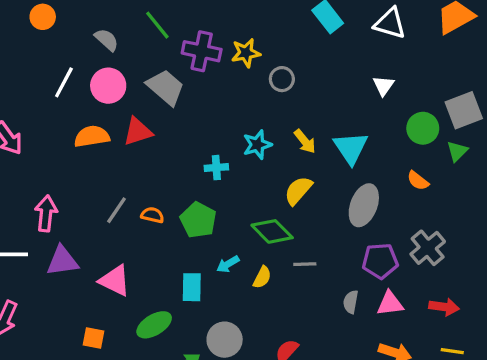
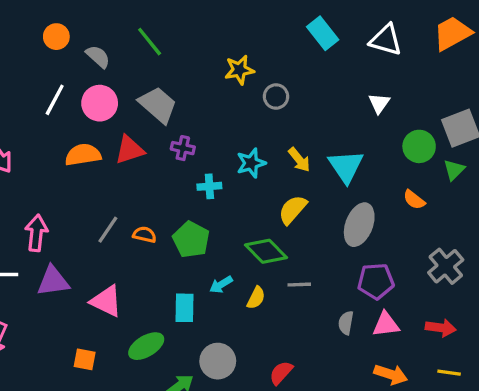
orange circle: (43, 17) -> (56, 37), moved
purple cross: (202, 51) -> (183, 148), moved, size x0.6
gray cross: (428, 248) -> (446, 266), moved

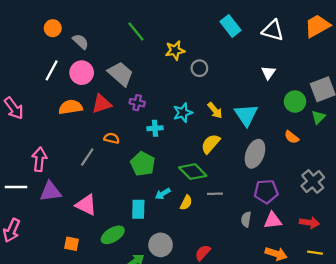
green line: (150, 42) -> (136, 32), moved
orange semicircle: (145, 235) -> (112, 138), moved

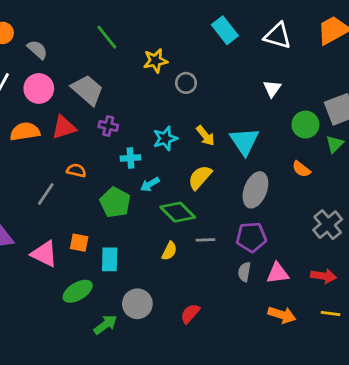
purple pentagon: (266, 192) -> (251, 237), moved
cyan arrow: (163, 194) -> (150, 184), moved
orange square: (72, 244) -> (79, 243), moved

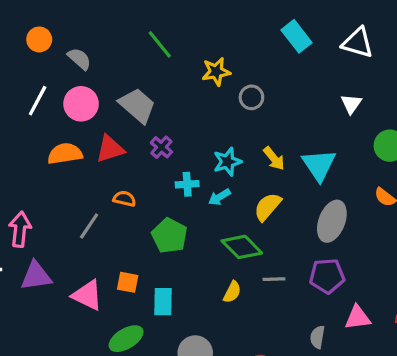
purple cross: (108, 126) -> (161, 147), turned 30
cyan arrow: (150, 184) -> (219, 197), moved
gray semicircle: (244, 272) -> (317, 337), moved

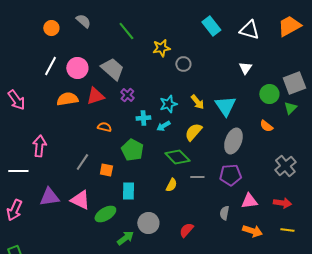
gray semicircle: (79, 59) -> (83, 21), moved
gray line: (89, 226) -> (82, 162), moved
purple triangle: (36, 276) -> (49, 197), moved
orange square: (128, 282) -> (106, 170), moved
pink triangle: (87, 295) -> (80, 200), moved

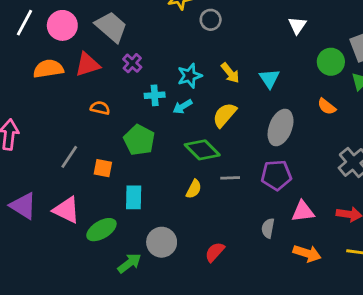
cyan triangle: (225, 106) -> (269, 79), size x0.7
purple triangle: (49, 197) -> (23, 206), turned 40

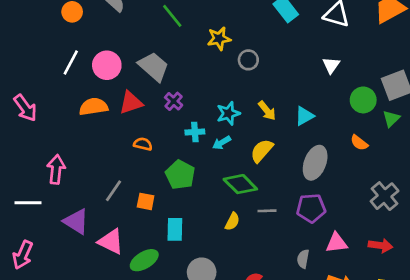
cyan triangle: (269, 79) -> (304, 116), turned 35
purple triangle: (23, 206) -> (76, 221), moved

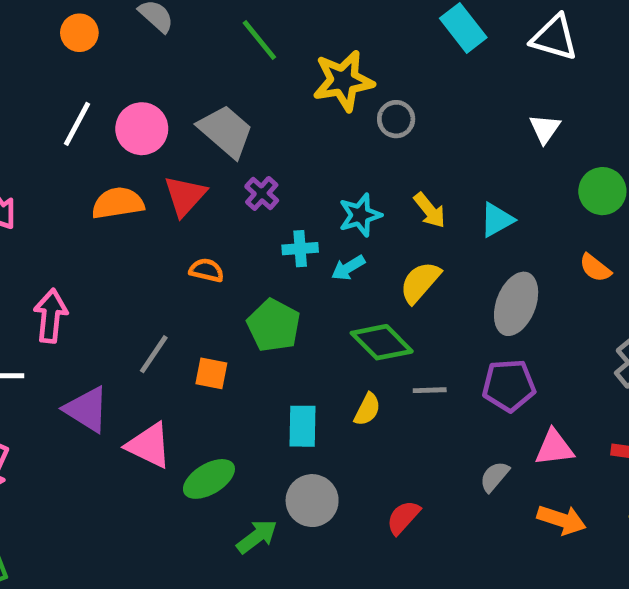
yellow star: (219, 39) -> (343, 81), size x1.4
red triangle: (131, 103) -> (185, 196), turned -30
cyan rectangle: (175, 229) -> (303, 426), moved
gray semicircle: (303, 259) -> (494, 477), turned 30

